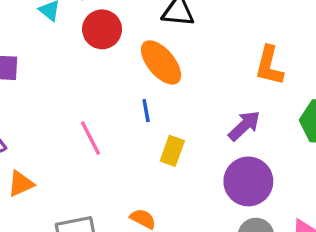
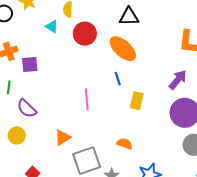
pink line: (90, 138) -> (87, 100), turned 30
orange triangle: (21, 184) -> (63, 138), moved

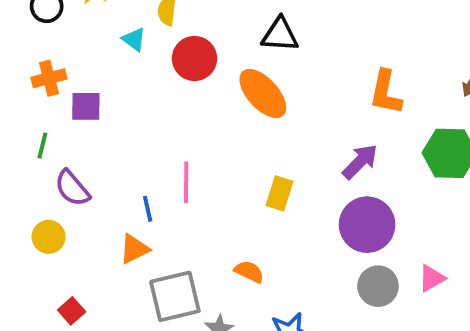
blue line: (118, 79) -> (148, 209), moved

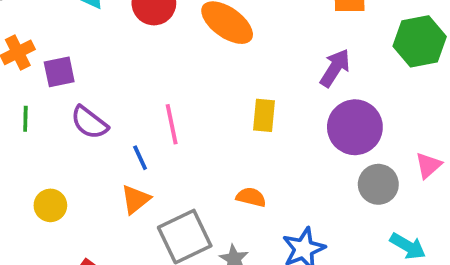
purple semicircle: (72, 188) -> (89, 123), moved

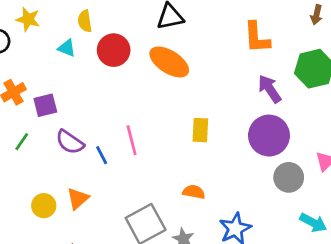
purple arrow: (335, 68) -> (270, 89), moved, turned -64
green line: (25, 119) -> (22, 142), turned 36
blue line: (140, 158) -> (102, 155), moved
orange triangle: (136, 199) -> (78, 199), moved

